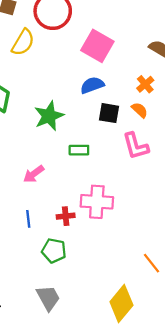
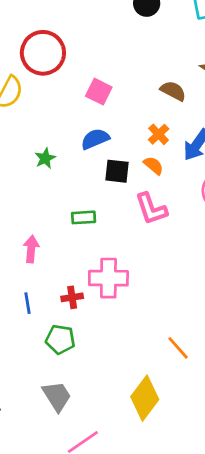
pink square: (97, 46) -> (99, 92), size x0.7
green star: (49, 116) -> (45, 158), moved, size x0.6
pink arrow: (34, 174) -> (31, 249), turned 135

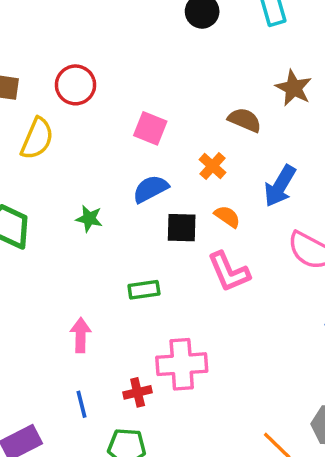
red circle: (43, 53) -> (75, 85), size x0.7
orange cross: (159, 134) -> (212, 166), moved
green star: (45, 158) -> (89, 219), turned -30

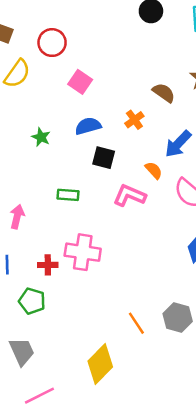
pink square: (150, 128) -> (80, 82), moved
orange semicircle: (227, 217) -> (154, 170), moved
pink L-shape: (229, 272) -> (129, 195), turned 124

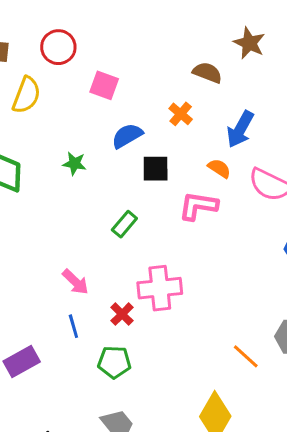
green rectangle: (68, 195) -> (124, 224), turned -40
pink arrow: (17, 217) -> (75, 282), moved, turned 135
red cross: (48, 265) -> (122, 314), turned -30

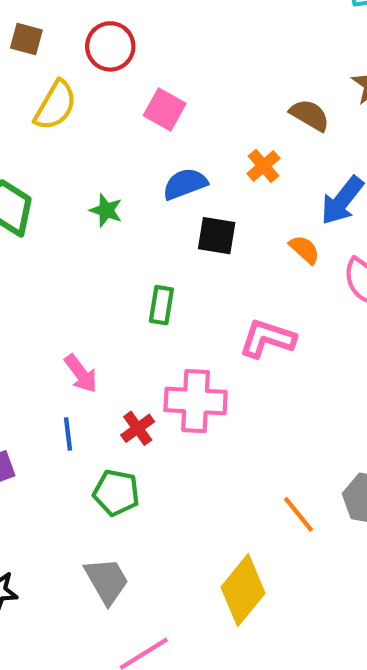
pink L-shape: (198, 206) -> (267, 339), moved
green rectangle: (124, 224) -> (161, 305), turned -40

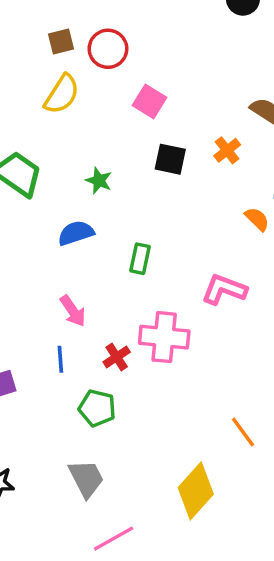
brown square: (26, 39) -> (61, 42), moved, turned -32
blue semicircle: (185, 184) -> (76, 233), moved
black square: (217, 236) -> (170, 159), moved

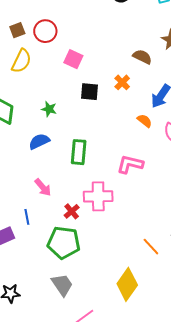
green rectangle: (140, 259) -> (79, 152), size x1.4
blue line: (60, 359) -> (27, 217), moved
green pentagon: (97, 408) -> (64, 243), size x1.5

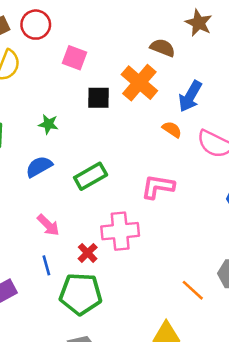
orange cross: (122, 82) -> (139, 83), size x1.8
green rectangle: (79, 152) -> (91, 176), turned 60
blue line: (27, 217) -> (46, 265), moved

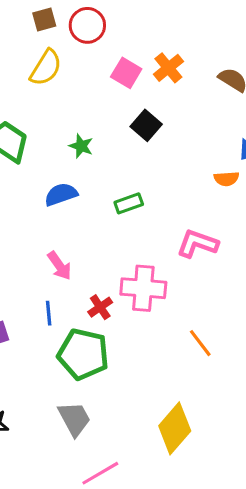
orange cross: (139, 83) -> (168, 68), moved, size x0.7
black square: (98, 98) -> (146, 125), turned 30
orange semicircle: (172, 129) -> (226, 179), turned 132
green rectangle: (91, 176) -> (129, 203), moved, size x0.7
orange line: (193, 290) -> (200, 343), moved

